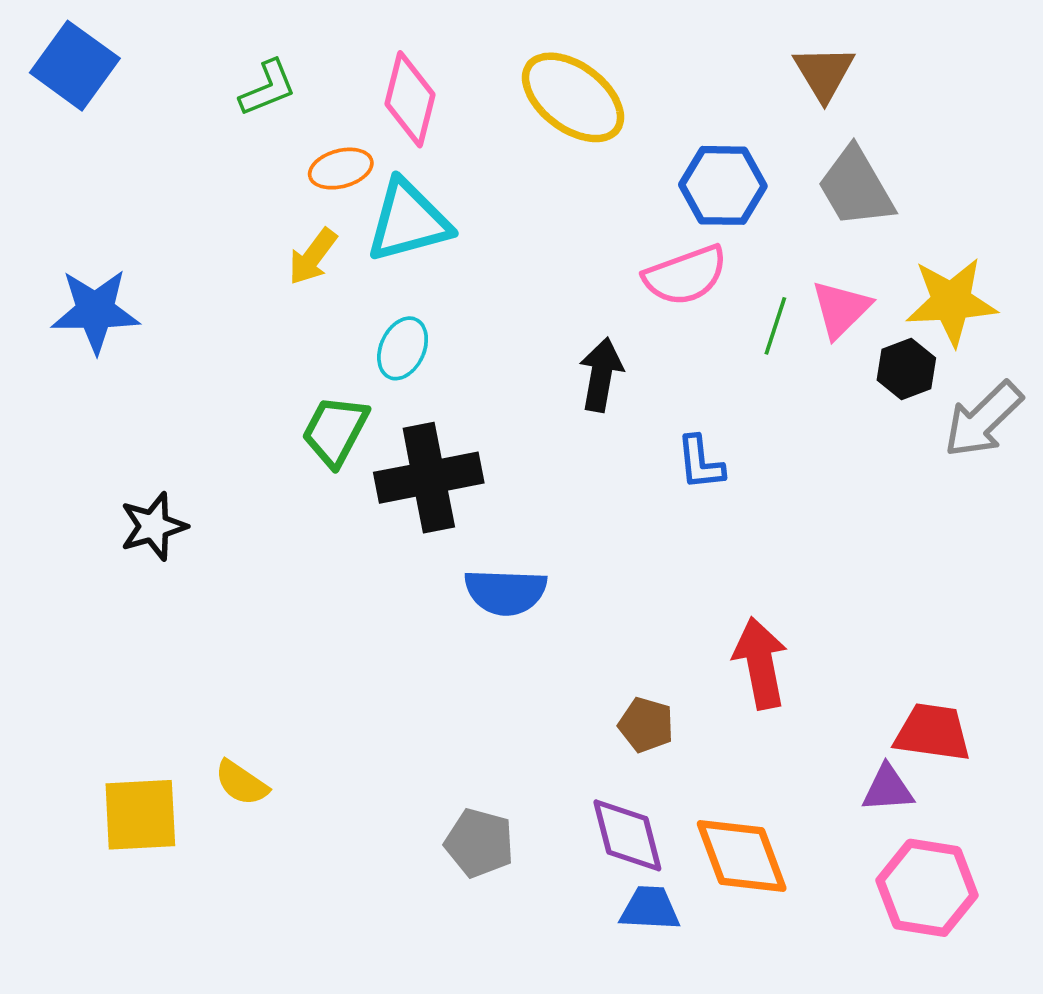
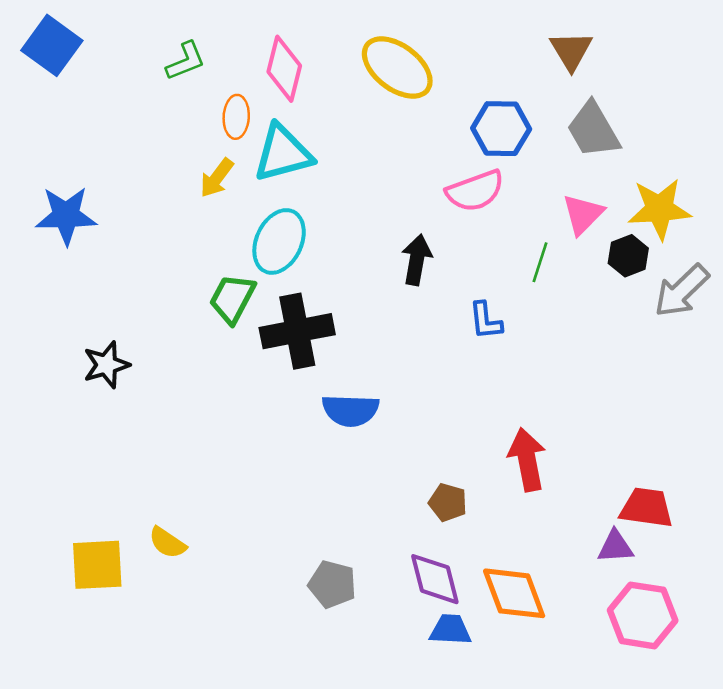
orange ellipse: (341, 169) -> (236, 117), turned -72
green line: (775, 326) -> (540, 262), moved
cyan ellipse: (403, 348) -> (279, 241), size x1.5

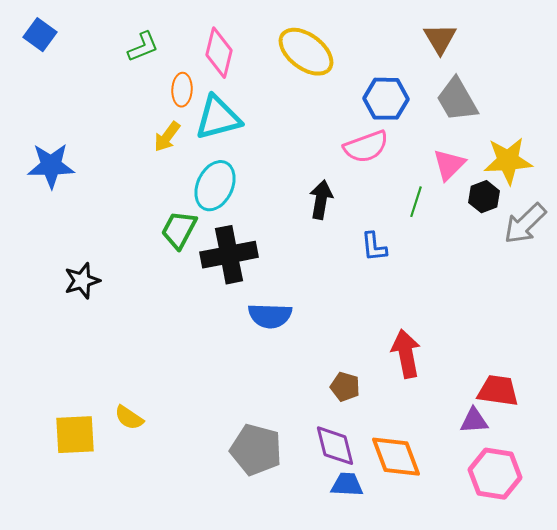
blue square: (52, 45) -> (40, 35), size x0.7
gray pentagon: (332, 584) -> (256, 450), size x1.4

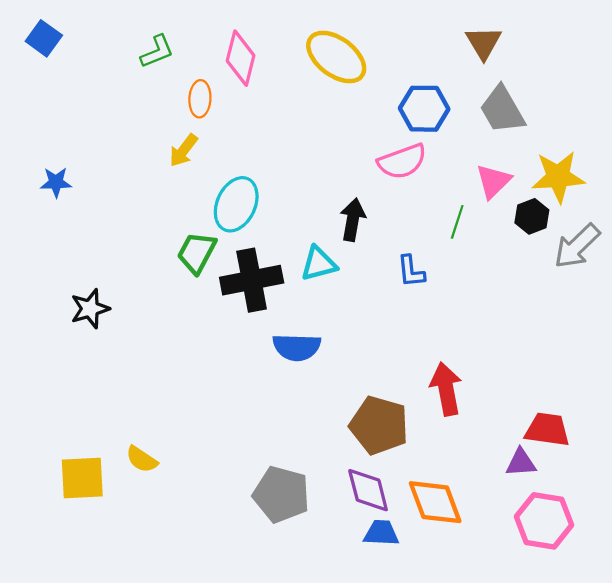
cyan triangle: (218, 118) -> (319, 264), moved, size x0.7
blue star: (51, 166) -> (56, 182), size x0.6
brown pentagon: (345, 387) -> (379, 425), size x1.8

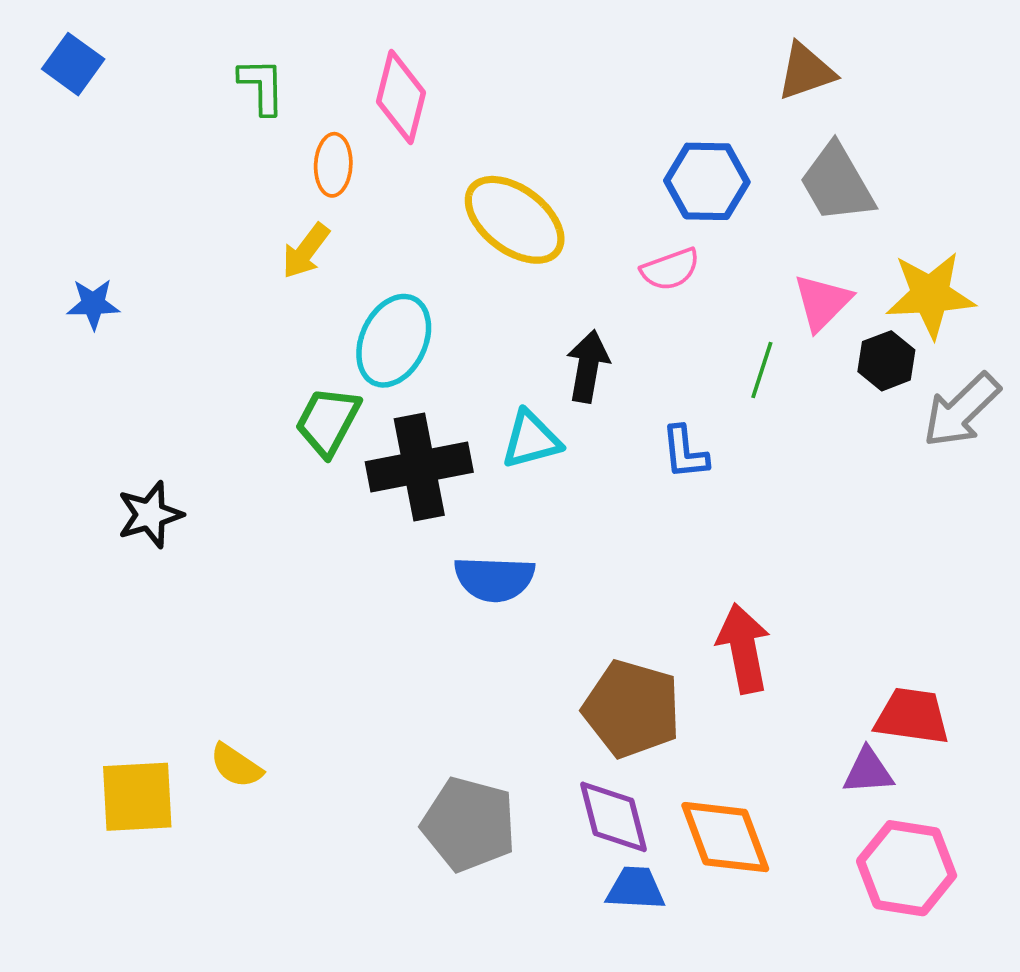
brown triangle: (484, 43) -> (806, 71), turned 42
green L-shape: (157, 52) -> (262, 86), turned -69
yellow ellipse: (336, 57) -> (515, 220), moved
pink semicircle: (402, 161) -> (670, 269), size x0.7

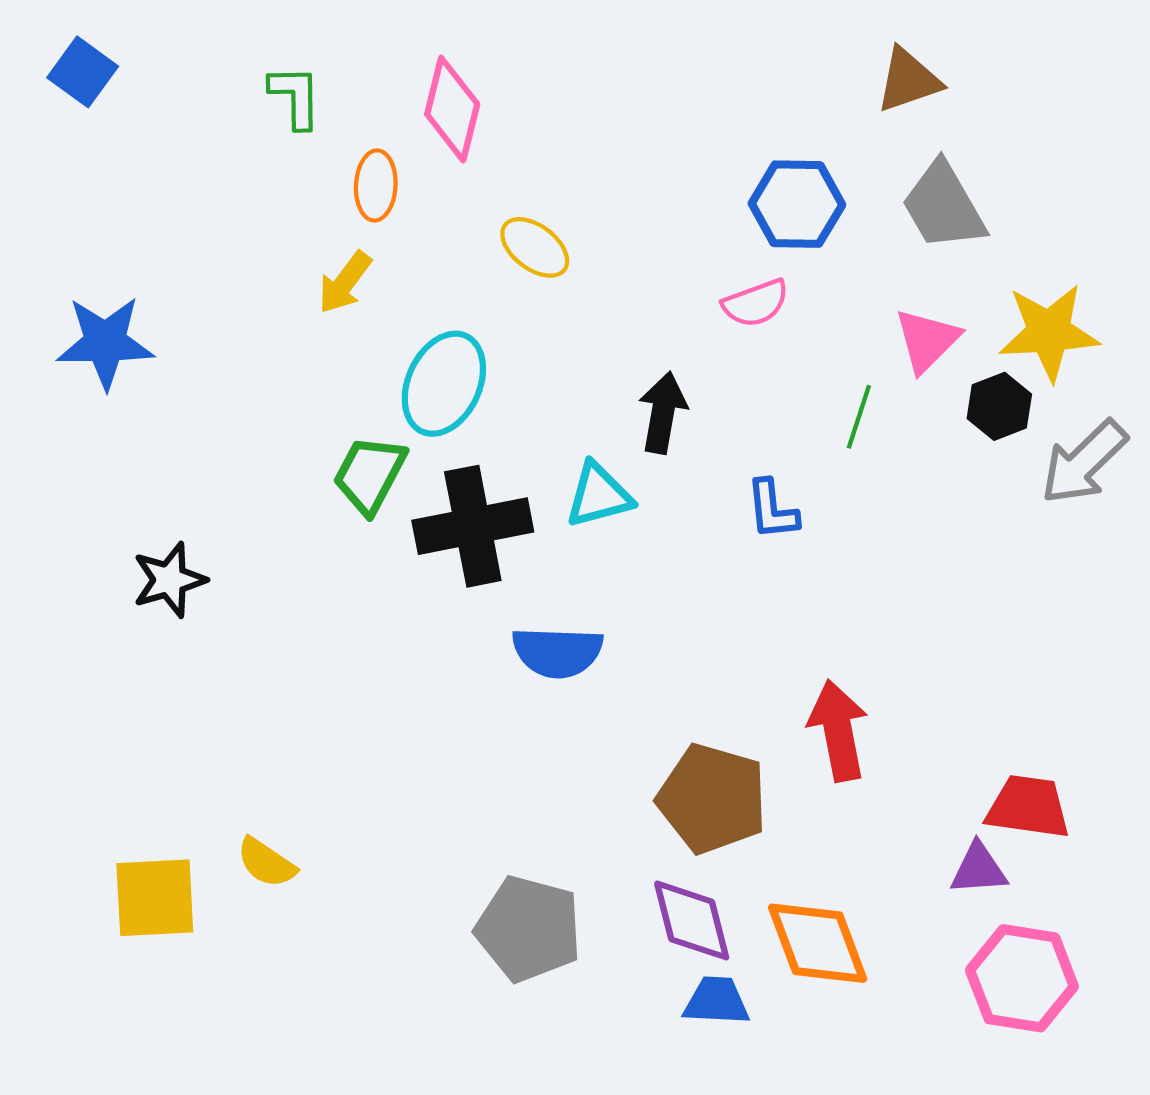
yellow ellipse: (515, 220) -> (535, 247), moved, size x0.6
blue star: (93, 304) -> (105, 342), size x1.6

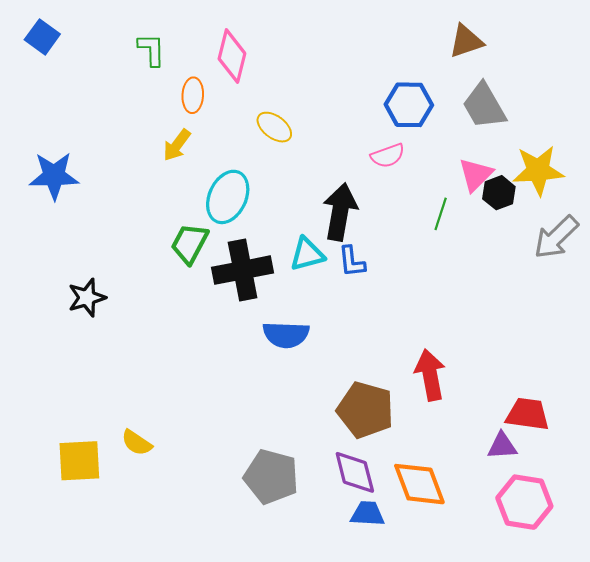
black hexagon: (999, 406) -> (499, 193), moved
black arrow: (663, 413) -> (340, 212), size x1.4
blue L-shape: (772, 510) -> (352, 262), moved

